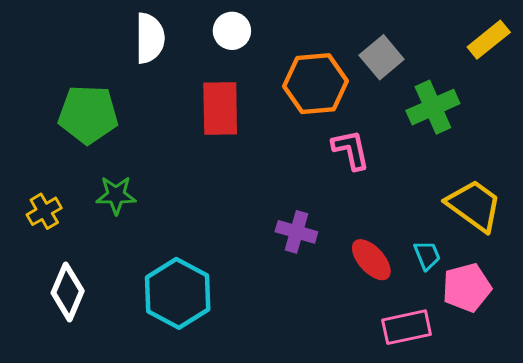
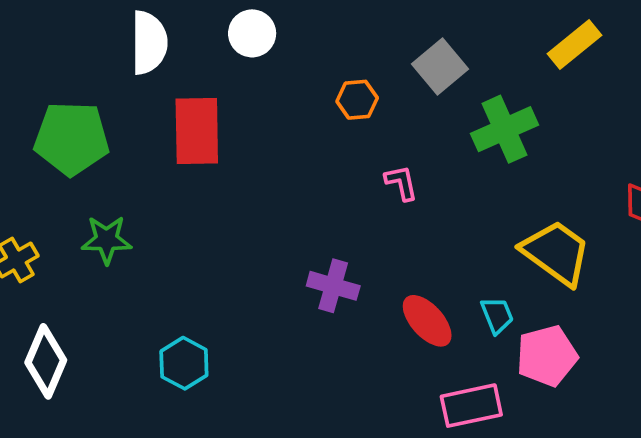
orange hexagon: (316, 84) -> (357, 100), size x0.5
red rectangle: (220, 109) -> (197, 131), moved
pink L-shape: (351, 150) -> (401, 183), size x0.7
cyan hexagon: (178, 293) -> (184, 363), size x0.6

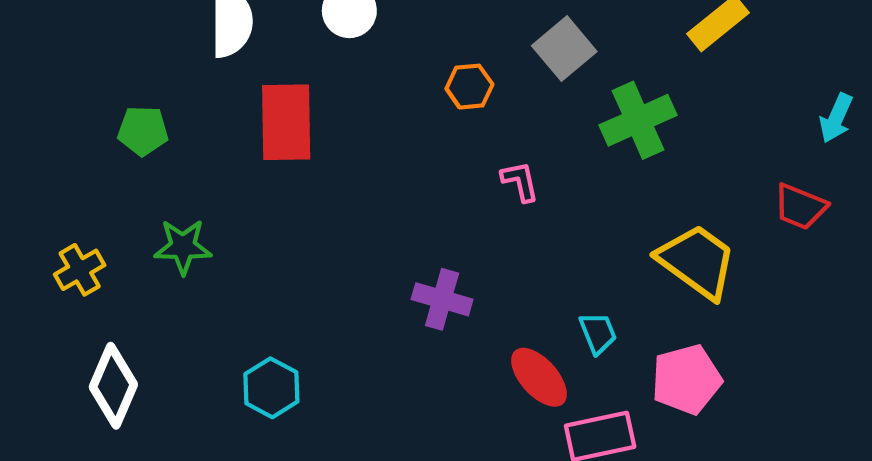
green pentagon: (72, 138) -> (143, 131), size x0.6
cyan trapezoid: (497, 315) -> (598, 333), moved
red ellipse: (427, 321) -> (539, 377), moved

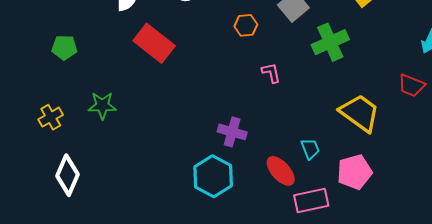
red rectangle: (286, 122) -> (154, 43), turned -51
green pentagon: (143, 131) -> (64, 47), moved
cyan hexagon: (271, 388) -> (213, 176), moved, size x1.4

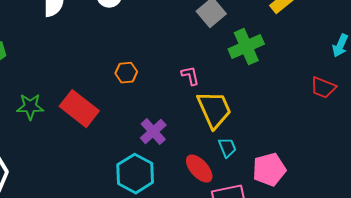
orange hexagon: (246, 25) -> (126, 73), moved
red rectangle: (154, 43) -> (79, 109), moved
yellow trapezoid: (360, 113) -> (214, 110), moved, turned 30
purple cross: (232, 132) -> (153, 132), turned 32

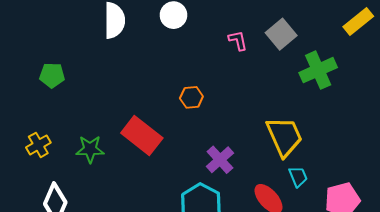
pink L-shape: (190, 76) -> (238, 40), moved
green star: (30, 107) -> (90, 149), moved

